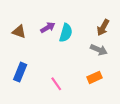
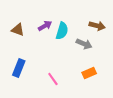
brown arrow: (103, 27) -> (97, 26), turned -105
gray arrow: (99, 50) -> (84, 44), moved

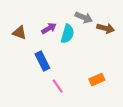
gray arrow: (84, 44) -> (84, 17), moved
blue rectangle: (19, 68) -> (42, 61), moved, turned -48

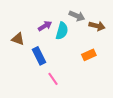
brown triangle: (20, 33) -> (18, 39), moved
orange rectangle: (97, 80) -> (89, 55), moved

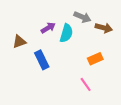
brown triangle: (18, 39) -> (19, 42), turned -40
pink line: (53, 79) -> (86, 84), moved

